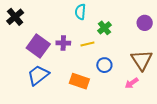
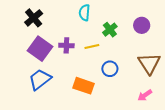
black cross: (15, 17) -> (34, 18), moved
purple circle: (145, 23) -> (142, 25), moved
pink arrow: (132, 83) -> (145, 95), moved

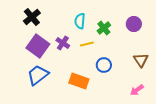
cyan semicircle: (84, 13) -> (80, 21), moved
purple cross: (66, 45) -> (63, 43), turned 32
brown triangle: (149, 63) -> (141, 60), size x0.7

